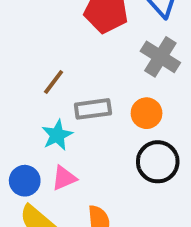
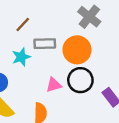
orange circle: (147, 113) -> (77, 50), size x1.5
pink triangle: (64, 178) -> (54, 85), moved

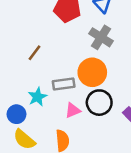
gray rectangle: (45, 44) -> (64, 84), moved
cyan star: (21, 57) -> (37, 97), moved

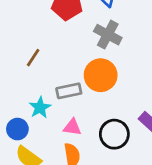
black circle: (99, 103) -> (114, 134), moved
pink triangle: (73, 110) -> (72, 127), moved, turned 35

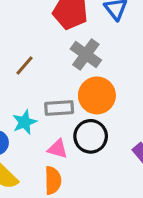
gray cross: (108, 35) -> (86, 55), moved
black circle: (114, 134) -> (91, 136), moved

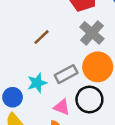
gray rectangle: (59, 108) -> (66, 74), turned -30

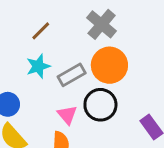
cyan star: (37, 83) -> (38, 66), moved
pink triangle: (62, 107) -> (67, 115), turned 30

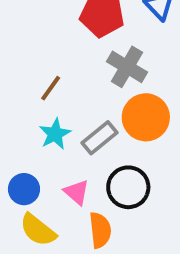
black circle: (100, 105) -> (128, 187), moved
pink triangle: (67, 115) -> (77, 192), moved

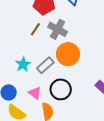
brown line: (51, 88) -> (35, 29), moved

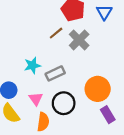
orange circle: (68, 54) -> (98, 89), moved

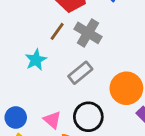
cyan star: (32, 65) -> (36, 60), moved
gray rectangle: (55, 73) -> (80, 73), moved

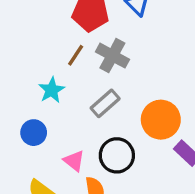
blue circle: (16, 117) -> (34, 133), moved

